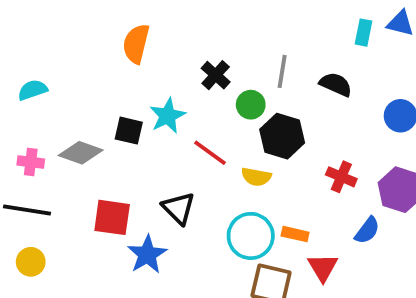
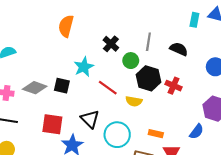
black square: (129, 131) -> (62, 86), moved
red cross: (341, 177) -> (174, 86), moved
cyan circle: (251, 236) -> (117, 135), moved

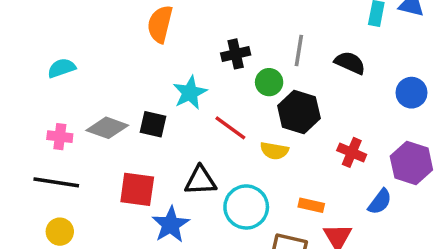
black cross: (111, 44) -> (236, 54), turned 35
red cross: (174, 86) -> (352, 152), moved
black triangle: (90, 119) -> (200, 181), turned -48

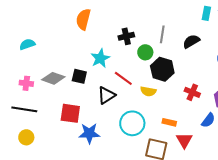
black semicircle: (350, 63) -> (191, 41), turned -54
black triangle: (200, 181) -> (106, 95), moved, turned -30
blue star: (171, 225) -> (89, 133), turned 30

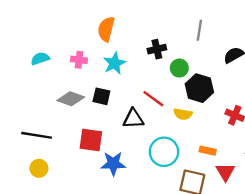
gray line: (162, 34) -> (199, 30), moved
cyan star: (100, 58) -> (114, 63), moved
pink cross: (26, 83) -> (79, 60), moved
black triangle: (106, 95) -> (133, 119), turned 30

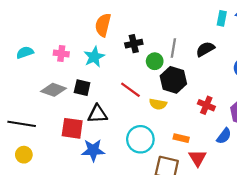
orange semicircle: (106, 29) -> (103, 25), moved
gray line: (199, 30) -> (173, 48), moved
black triangle: (133, 119) -> (97, 114), moved

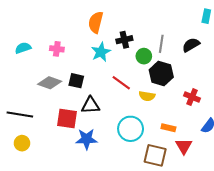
cyan star: (94, 57) -> (101, 52), moved

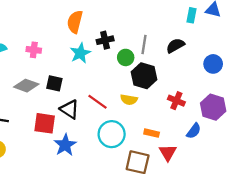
red line: (121, 83) -> (98, 102), moved
black triangle: (91, 105) -> (69, 109), turned 36
blue star: (86, 139) -> (65, 145), turned -30

